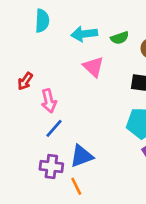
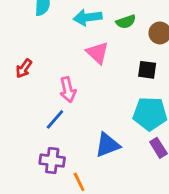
pink arrow: (49, 101) -> (68, 90), moved
blue triangle: (82, 156) -> (107, 145), moved

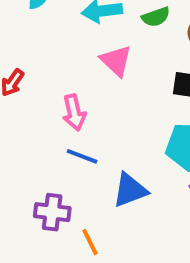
blue line: (55, 119) -> (82, 156), moved, turned 70

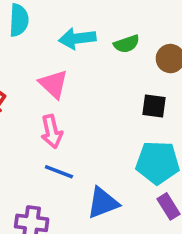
pink triangle: (116, 61) -> (54, 84), moved

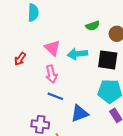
cyan arrow: (77, 38) -> (77, 54), moved
black square: (154, 106) -> (108, 60), size x1.5

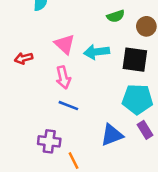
red arrow: (20, 59) -> (24, 58), turned 40
blue triangle: (80, 113) -> (112, 135), moved

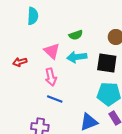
green semicircle: (116, 16) -> (76, 35), moved

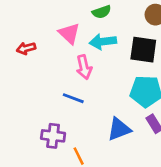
pink arrow: (51, 77) -> (84, 67), moved

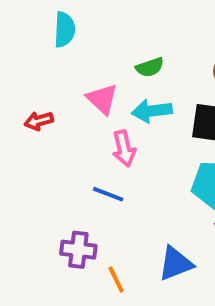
blue triangle: (119, 129) -> (176, 264), moved

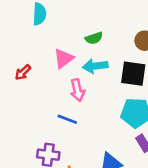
pink triangle: (102, 99) -> (63, 58), turned 40
red arrow: (39, 121) -> (23, 72), turned -30

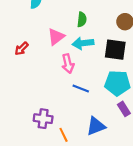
green semicircle: (94, 38) -> (82, 20), turned -64
blue line: (67, 119) -> (81, 88), moved

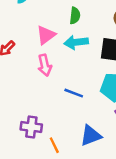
pink arrow: (68, 64) -> (45, 65), moved

